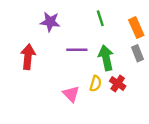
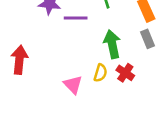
purple line: (77, 50) -> (76, 18), moved
red arrow: (28, 57) -> (19, 60), moved

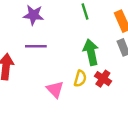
purple line: (76, 18) -> (36, 46), moved

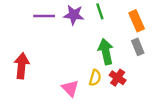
purple star: (33, 15) -> (74, 15), moved
purple line: (36, 46) -> (44, 16), moved

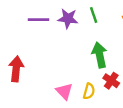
yellow semicircle: (95, 78) -> (89, 91), moved

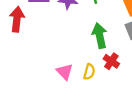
red arrow: (16, 69) -> (17, 19), moved

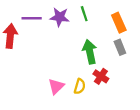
pink triangle: (65, 72) -> (56, 86), turned 30

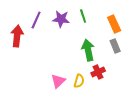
purple line: (32, 18) -> (36, 20), turned -66
red cross: (101, 76) -> (98, 72), turned 32

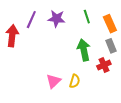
green line: (83, 16) -> (87, 17), moved
red cross: (98, 72) -> (104, 65), moved

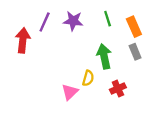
red cross: (104, 65) -> (118, 89), moved
yellow semicircle: (75, 81) -> (88, 78), moved

